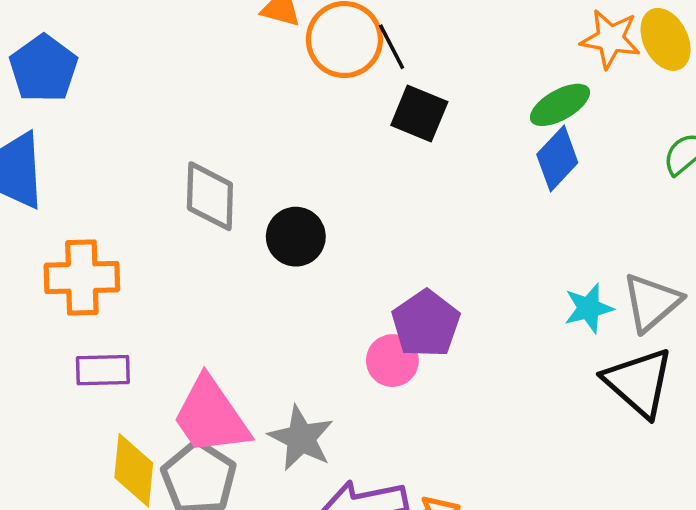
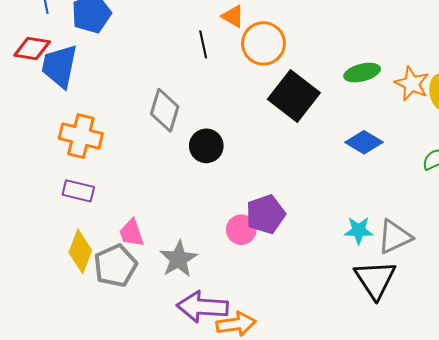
black line: (392, 47) -> (203, 44), moved
green ellipse: (560, 105) -> (362, 73), moved
black square: (419, 113) -> (294, 96), size x1.5
blue diamond: (557, 159) -> (364, 142), turned 63
pink trapezoid: (211, 416) -> (132, 233), size x0.6

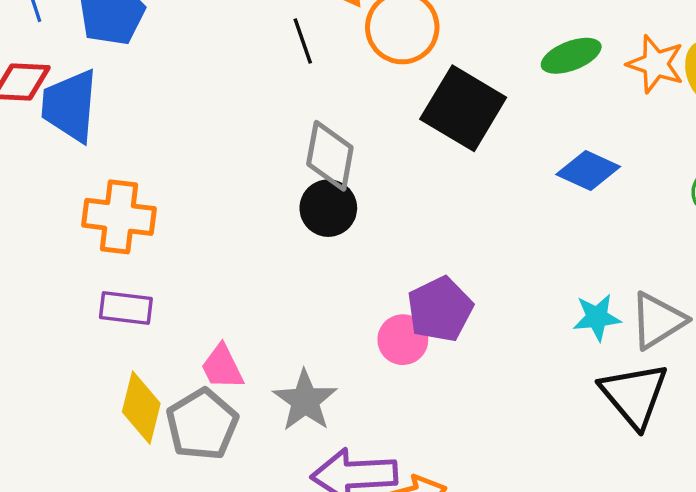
gray diamond: (165, 110) -> (330, 156), moved

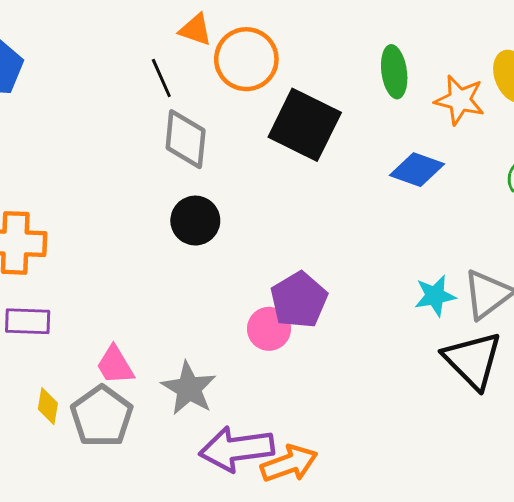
green ellipse: (571, 56) -> (394, 72), turned -72
orange star: (656, 64) -> (460, 100), moved
gray diamond: (330, 156) -> (186, 139), moved
yellow diamond: (141, 408) -> (48, 406), size x0.6

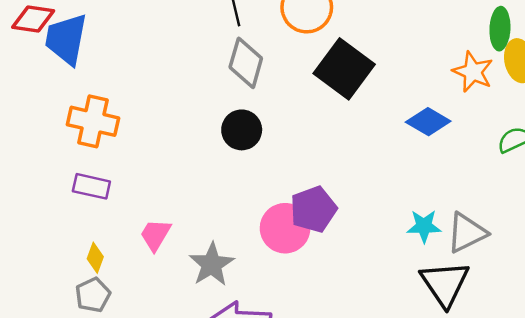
green ellipse: (394, 72) -> (500, 29), moved
pink circle: (269, 329) -> (285, 228), size x1.4
pink trapezoid: (115, 365) -> (155, 235), turned 51
gray pentagon: (102, 416) -> (93, 295), moved, size x0.7

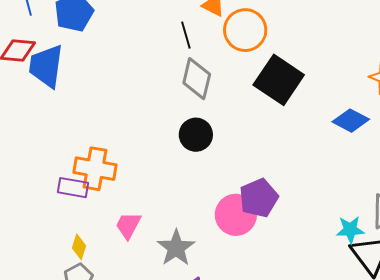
orange cross: (93, 121) -> (95, 169), moved
cyan star: (424, 226) -> (350, 230), moved

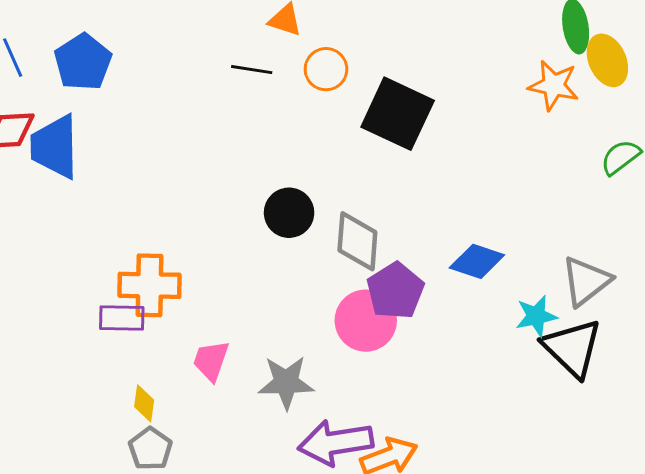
orange circle: (245, 30) -> (326, 69), moved, size x0.7
black line: (186, 35) -> (252, 70), turned -56
gray diamond: (197, 79) -> (357, 241), moved
blue diamond: (351, 121) -> (477, 261), moved
gray star: (176, 248) -> (286, 382), turned -30

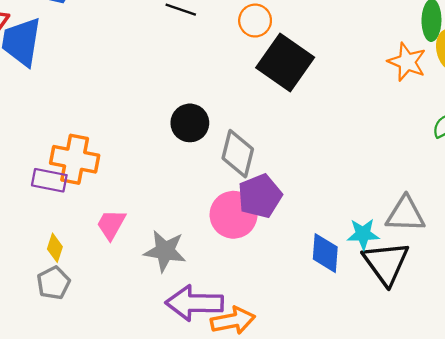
orange circle: (326, 69) -> (255, 21), moved
blue diamond: (477, 261) -> (325, 253), moved, turned 66
gray triangle: (586, 281) -> (405, 214), turned 30

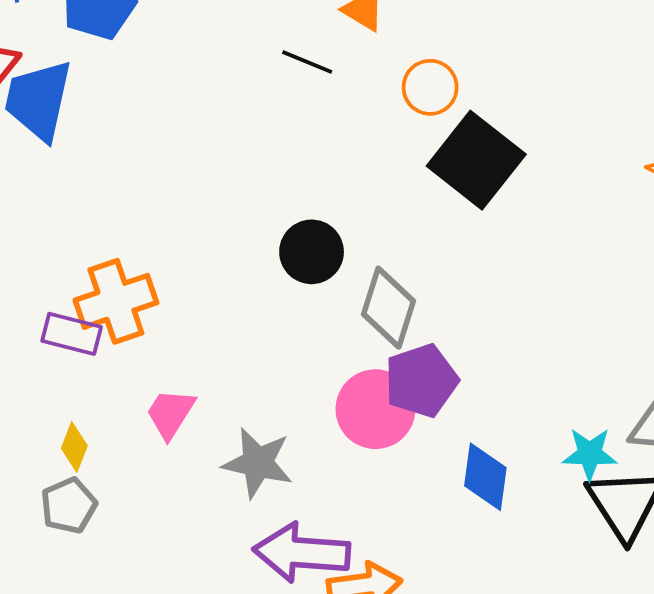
orange cross: (75, 159) -> (116, 301), turned -33
blue diamond: (325, 253) -> (485, 477), moved

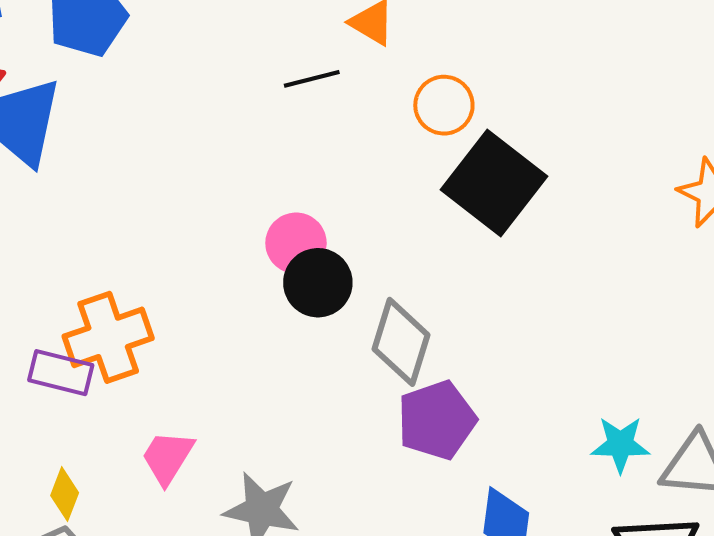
black line: (307, 62) -> (312, 79), turned -36
pink circle: (375, 409) -> (296, 243), moved, size x0.7
cyan star: (590, 454) -> (620, 444), moved

